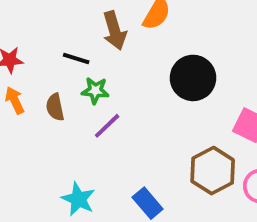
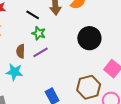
brown semicircle: (55, 107) -> (21, 51), moved
cyan star: (78, 199) -> (14, 72), moved, turned -30

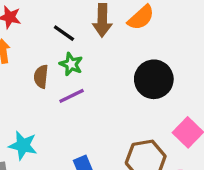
brown semicircle: (21, 51) -> (41, 77), moved
cyan star: (14, 72) -> (23, 145), moved

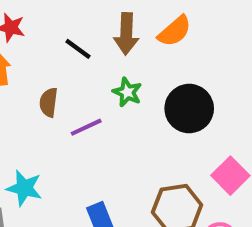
green star: (71, 64) -> (127, 92), moved

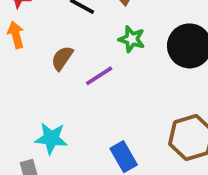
brown semicircle: (49, 102) -> (62, 58), turned 35

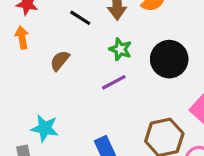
purple line: (99, 76) -> (114, 82), moved

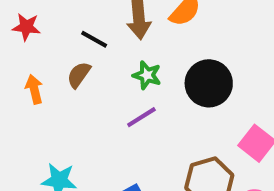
orange arrow: (22, 37) -> (34, 89), moved
brown semicircle: (60, 61) -> (79, 75), moved

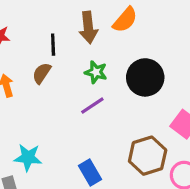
black line: (94, 39) -> (53, 45), turned 60

